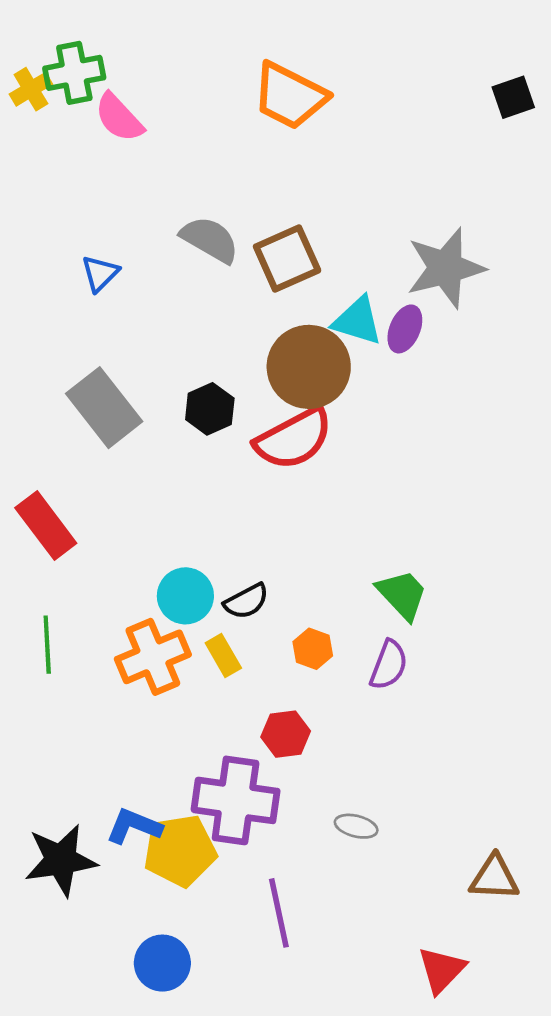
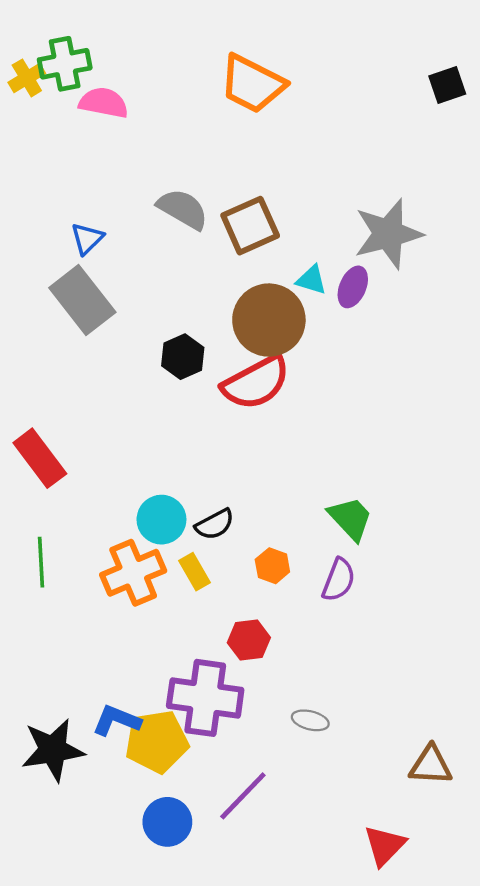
pink semicircle: (119, 118) -> (104, 103), turned 144
cyan triangle: (357, 321) -> (311, 280), size x0.7
gray rectangle: (104, 408) -> (82, 300), moved
purple line: (279, 913) -> (243, 796), turned 56
blue circle: (162, 963) -> (167, 822), moved

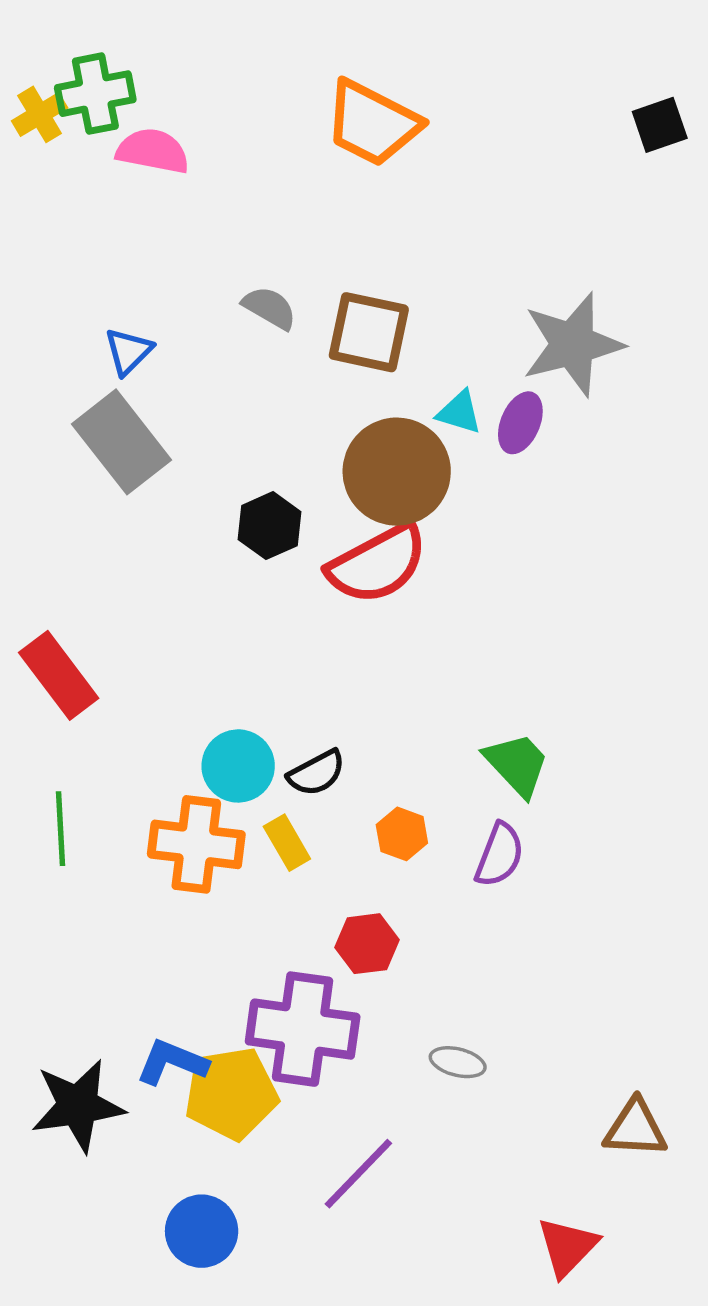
gray semicircle: (183, 209) -> (270, 308), size x0.7
brown square: (250, 226) -> (369, 332), turned 36
orange cross: (133, 573) -> (196, 844), turned 30
blue circle: (167, 822) -> (202, 1231), moved

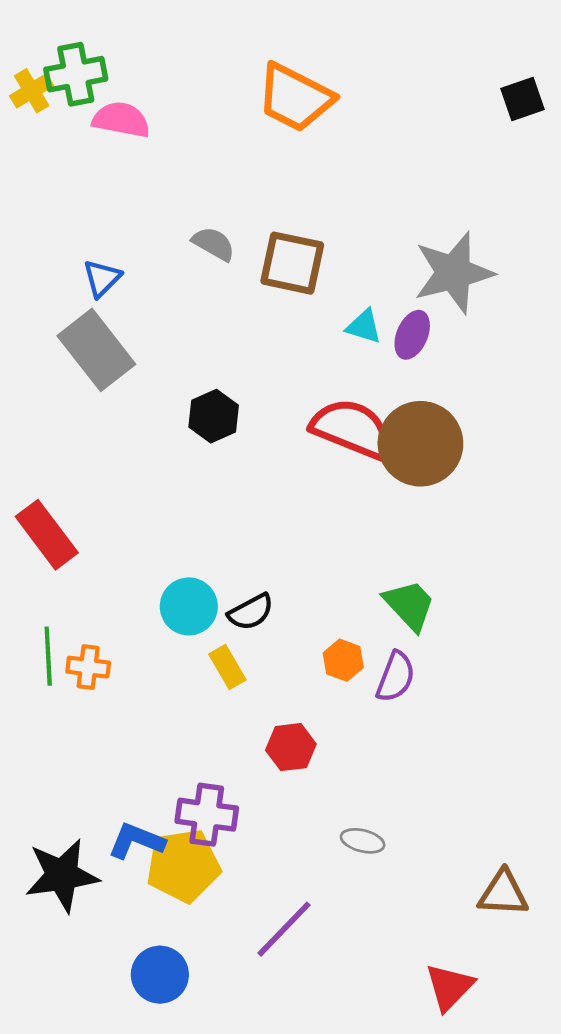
brown circle: (397, 472) -> (420, 444), moved
red semicircle: (378, 564) -> (352, 429), moved, turned -130
orange hexagon: (402, 834) -> (343, 660), moved
orange cross: (196, 844) -> (88, 667), moved, size x0.6
purple cross: (303, 1029) -> (207, 815), moved, size x0.7

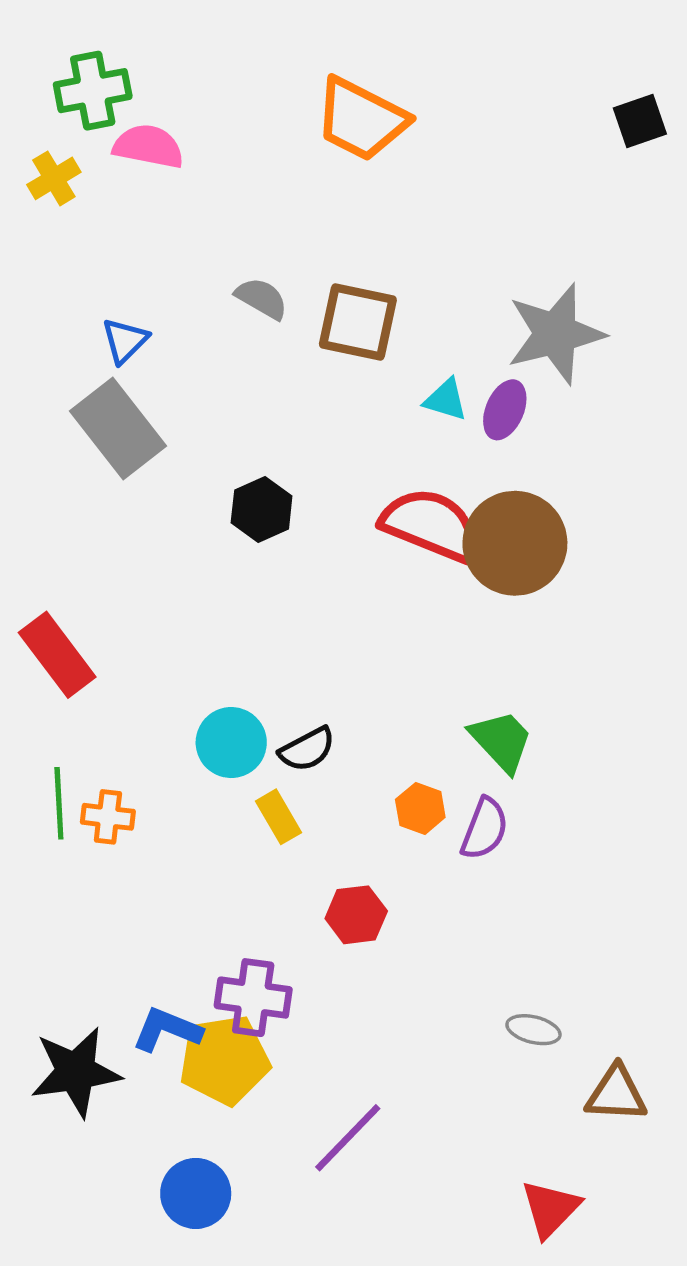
yellow cross: (32, 91) -> (54, 178), moved
gray ellipse: (363, 841) -> (534, 1030), moved

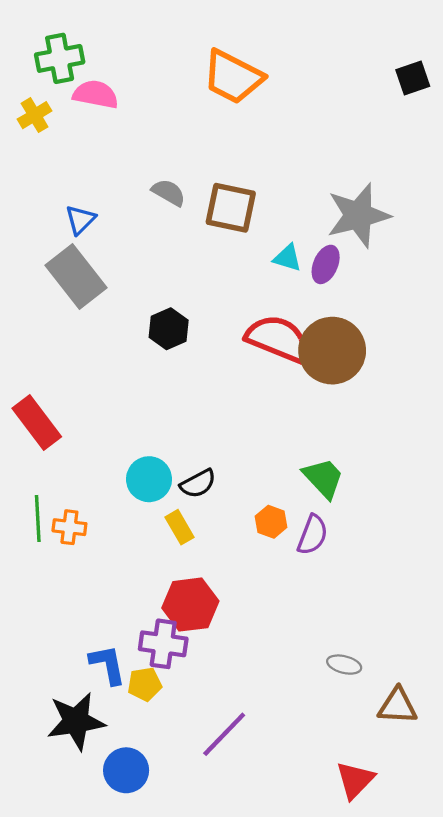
red hexagon: (356, 915) -> (190, 605), moved, size x1.4
blue L-shape: (167, 1030) -> (108, 665), turned 57
yellow pentagon: (224, 1060) -> (145, 684), size x0.6
black star: (76, 1072) -> (76, 721), moved

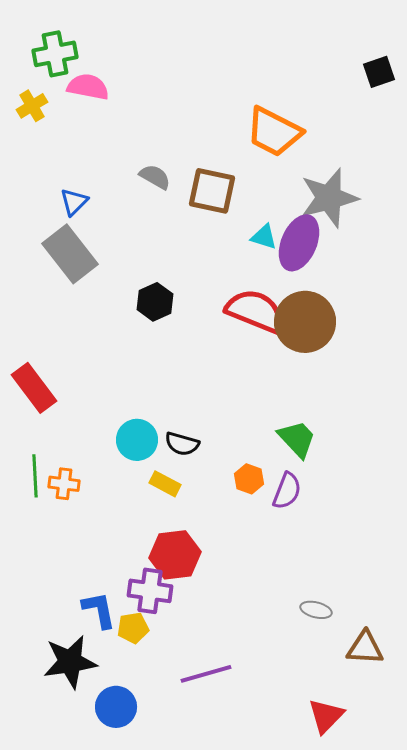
orange trapezoid: (233, 77) -> (274, 132), moved
purple ellipse: (326, 264) -> (299, 243), size x1.6
black semicircle: (198, 484) -> (182, 444), turned 44
yellow rectangle: (180, 527) -> (165, 484), turned -32
purple line: (224, 734) -> (206, 674), turned 30

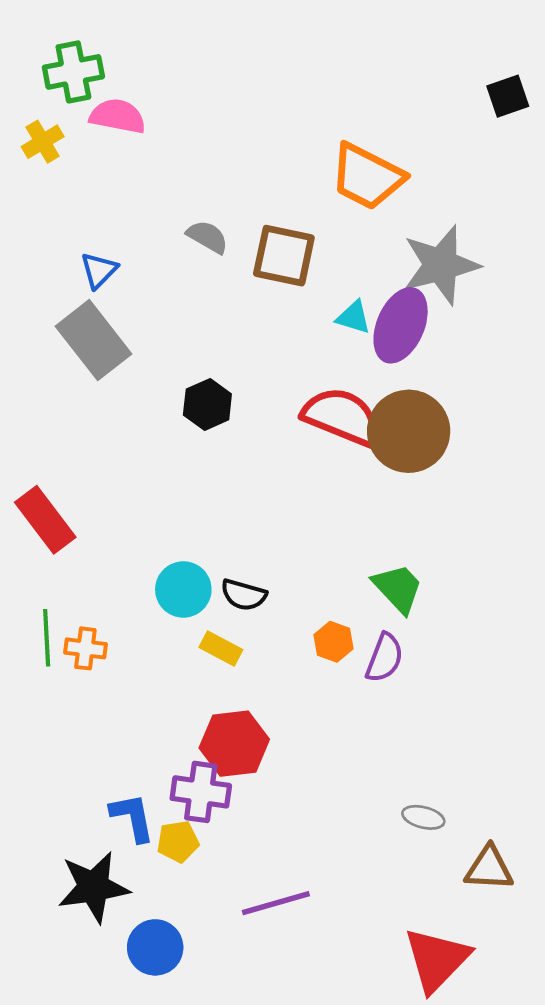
red triangle: (326, 716) -> (437, 959), size x1.4

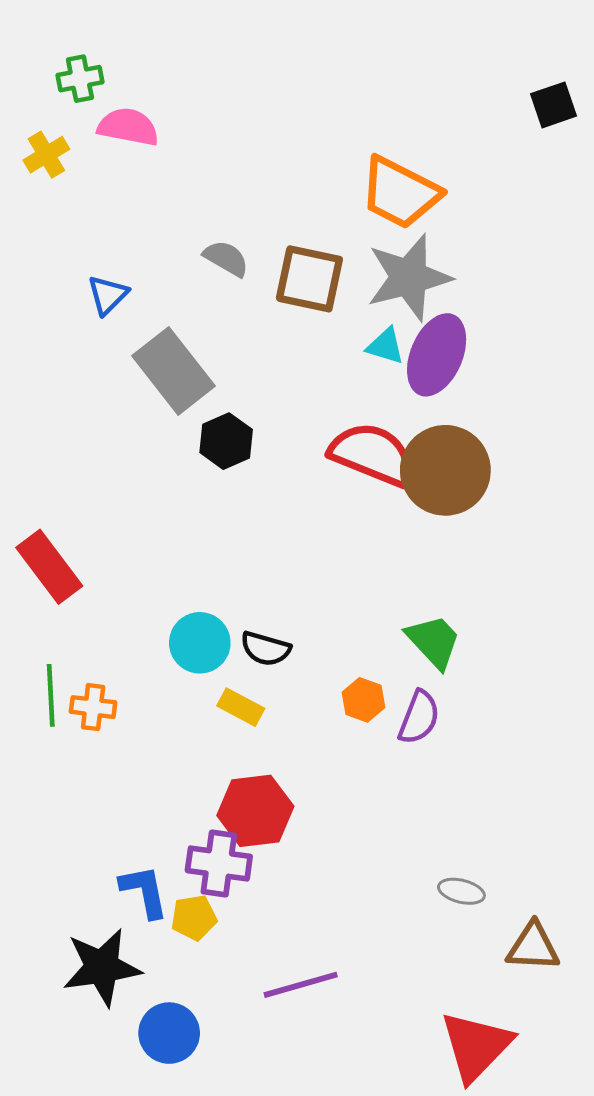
green cross: (73, 72) -> (80, 79), size x0.7
gray star: (441, 265) -> (409, 277), moved
gray rectangle: (94, 340) -> (173, 371), moved

